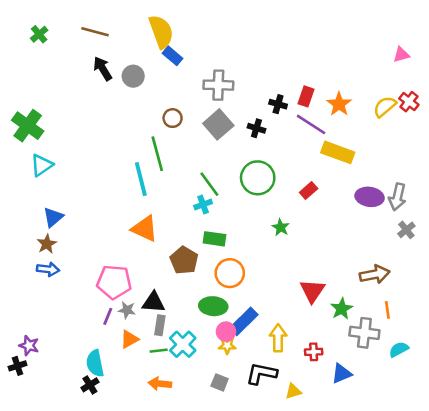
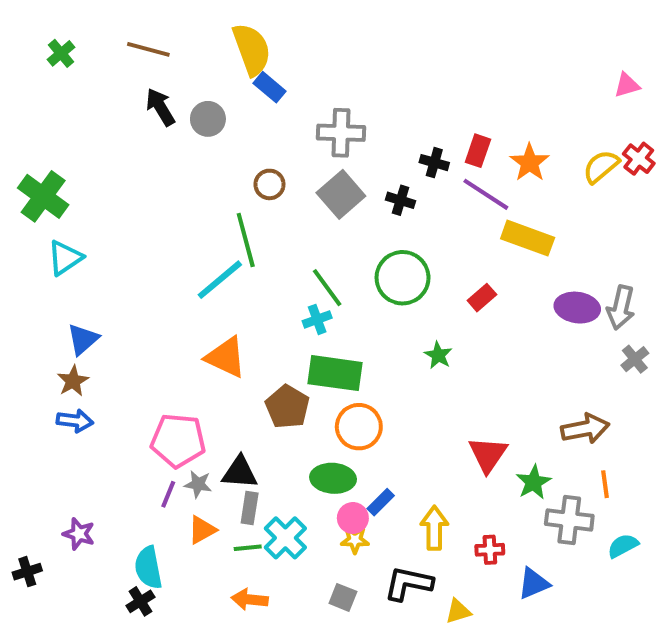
cyan line: (141, 179) -> (220, 280), turned 64
green rectangle: (214, 239) -> (335, 373), size x1.5
blue rectangle: (244, 321) -> (381, 502), size x0.6
purple star: (29, 346) -> (79, 534), moved

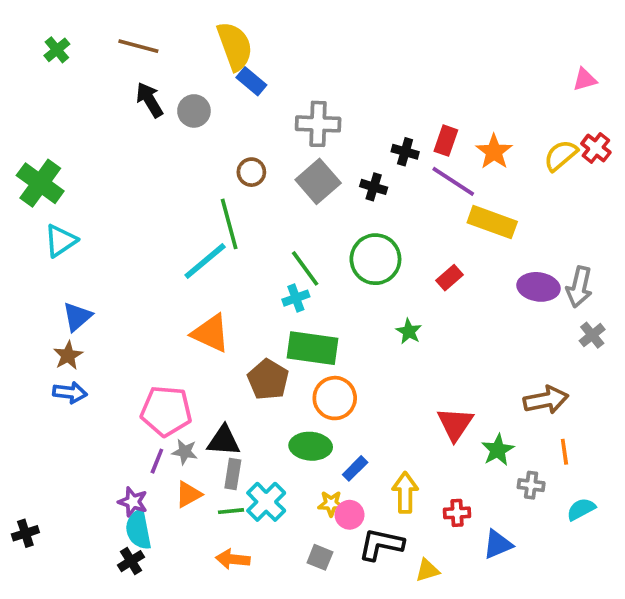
pink circle: (353, 518) -> (350, 515), moved
gray cross: (569, 520) -> (531, 485), size x0.6
purple star: (79, 534) -> (133, 502), moved

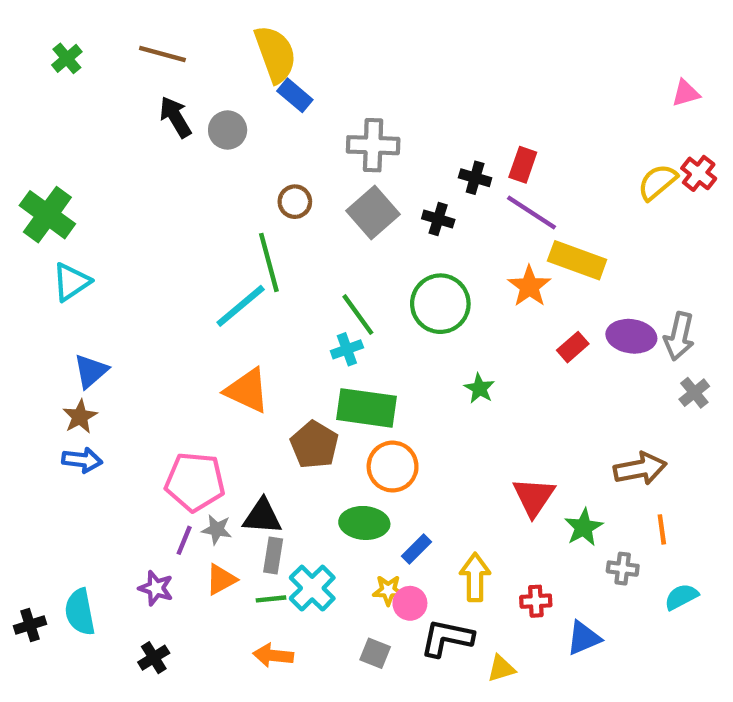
orange star: (494, 152) -> (529, 286), moved
red rectangle: (450, 278) -> (573, 347), moved
cyan semicircle: (138, 530) -> (80, 612), moved

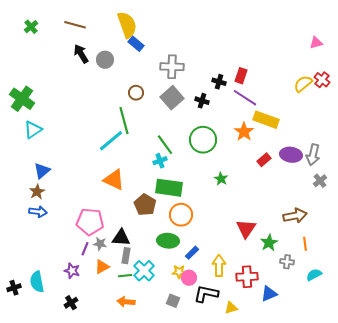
red cross: (536, 601) -> (247, 277), size x1.5

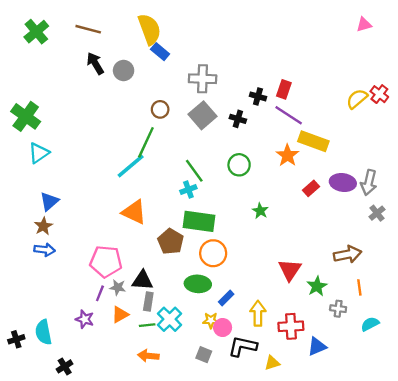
green cross: (31, 27) -> (36, 32), size x1.5
pink triangle: (316, 43) -> (364, 25), moved
green line: (124, 121) -> (146, 142), turned 40
green circle: (203, 140) -> (239, 165), size x0.7
black cross: (71, 303) -> (65, 366), moved

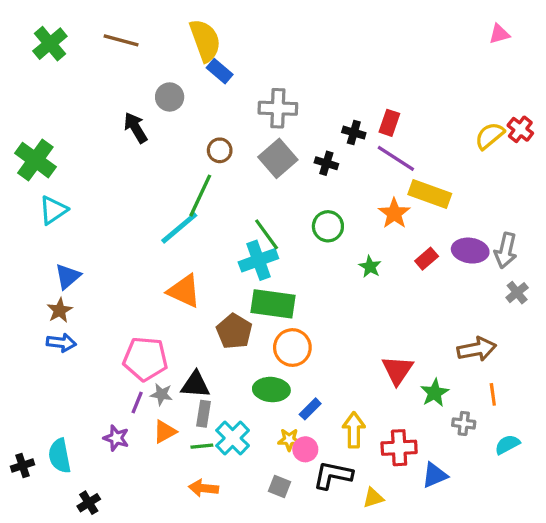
black arrow: (95, 63) -> (136, 128), moved
cyan cross: (188, 190) -> (258, 260), size x1.6
green star: (260, 211) -> (370, 267), moved

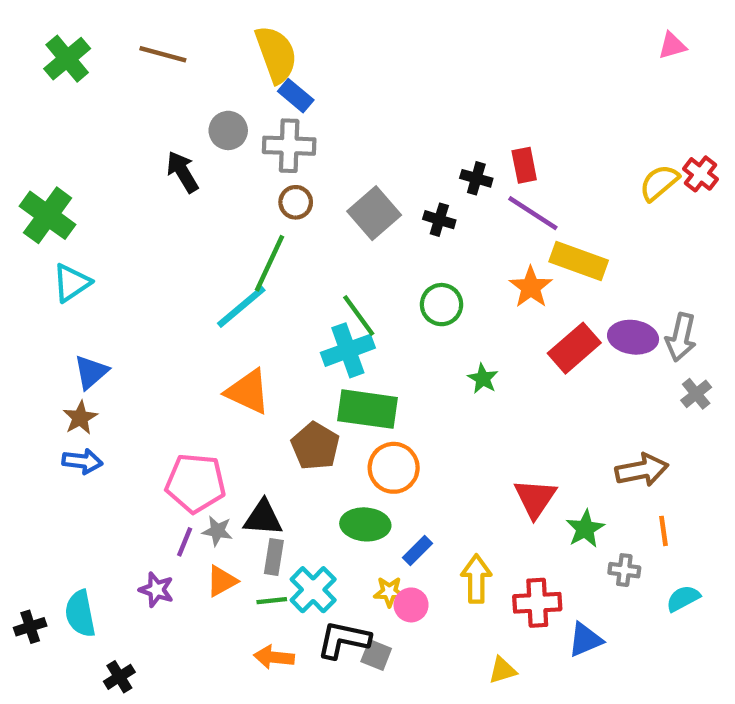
gray cross: (278, 108) -> (289, 146), moved
red rectangle: (389, 123) -> (524, 165), turned -30
red rectangle: (427, 259) -> (574, 348), size x1.6
green star: (370, 267) -> (483, 379), moved
black L-shape: (333, 475) -> (344, 640), moved

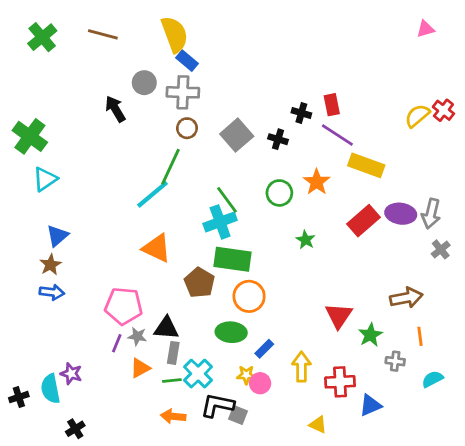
orange star: (531, 287) -> (317, 182), moved
purple star: (156, 590) -> (71, 374), moved
yellow triangle: (502, 670) -> (318, 425), turned 42

